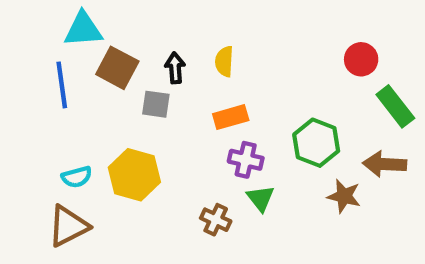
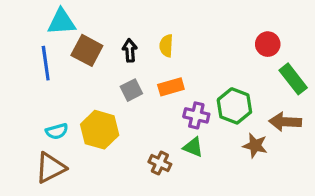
gray square: (156, 104) -> (131, 90), moved, turned -35
purple cross: (246, 160) -> (196, 115), moved
green triangle: (261, 198) -> (193, 147), turned -30

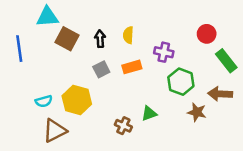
blue line: (46, 63) -> (19, 49), moved
purple cross: (196, 115) -> (164, 52), moved
green triangle: (193, 147) -> (149, 113), turned -42
brown triangle: (50, 168) -> (55, 131), moved

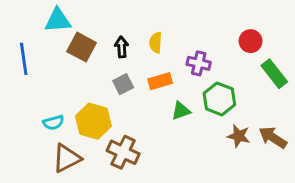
brown arrow: (220, 94) -> (273, 137), moved, turned 30
green triangle: (149, 113) -> (181, 111), moved
brown cross: (123, 126) -> (123, 152), moved, size x1.5

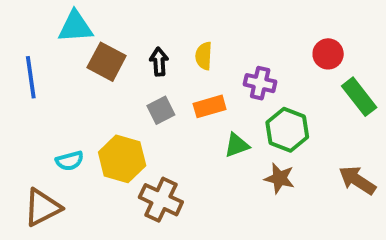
brown star: (239, 136) -> (279, 178), moved
brown triangle: (67, 158) -> (42, 207), moved

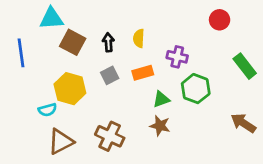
red circle: (328, 54) -> (220, 20), moved
yellow hexagon: (122, 159) -> (70, 89), moved
brown star: (279, 178) -> (160, 126), moved
brown triangle: (42, 207) -> (61, 142), moved

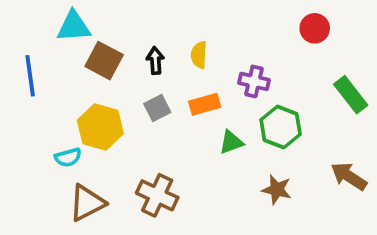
brown star: (160, 126) -> (277, 190), moved

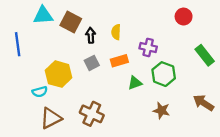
brown square: (104, 61) -> (71, 22), moved

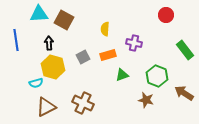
black arrow: (91, 35) -> (49, 43), moved
green hexagon: (164, 74) -> (157, 76), moved

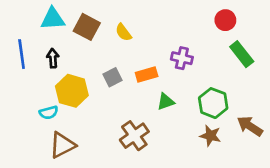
yellow semicircle: (105, 29) -> (123, 32), moved, turned -40
black arrow: (49, 43) -> (53, 58), moved
green rectangle: (185, 50) -> (242, 54), moved
brown star: (146, 100) -> (210, 136), moved
brown cross: (83, 103) -> (134, 136), moved, turned 30

